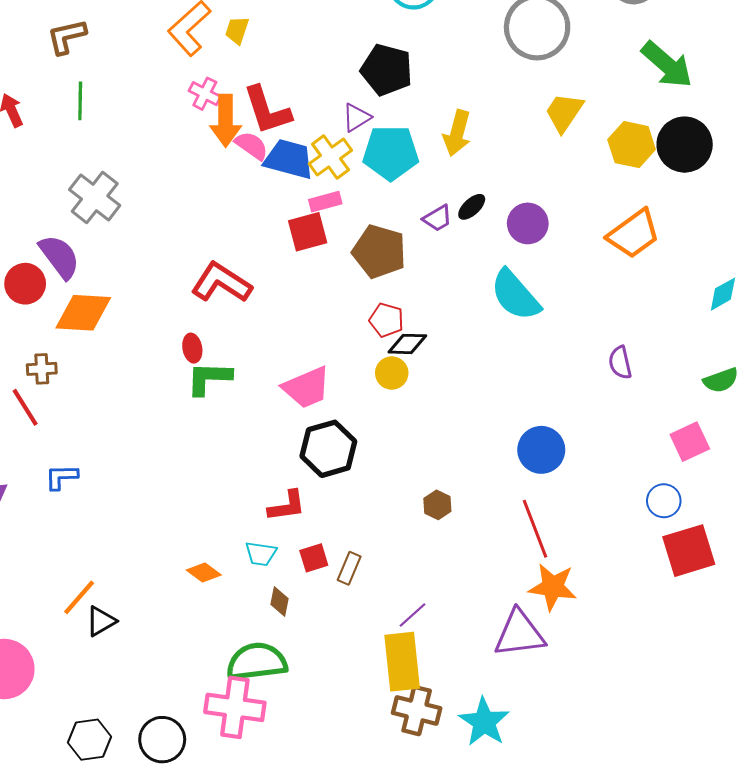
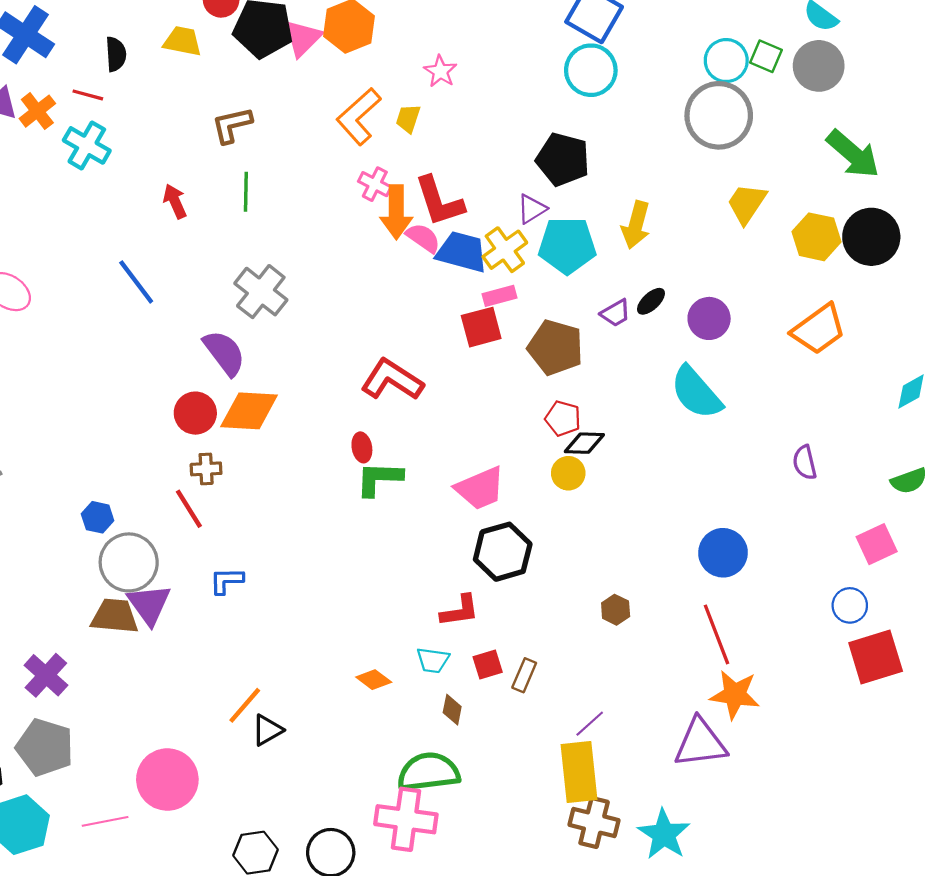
red circle: (25, 284) -> (195, 413), moved

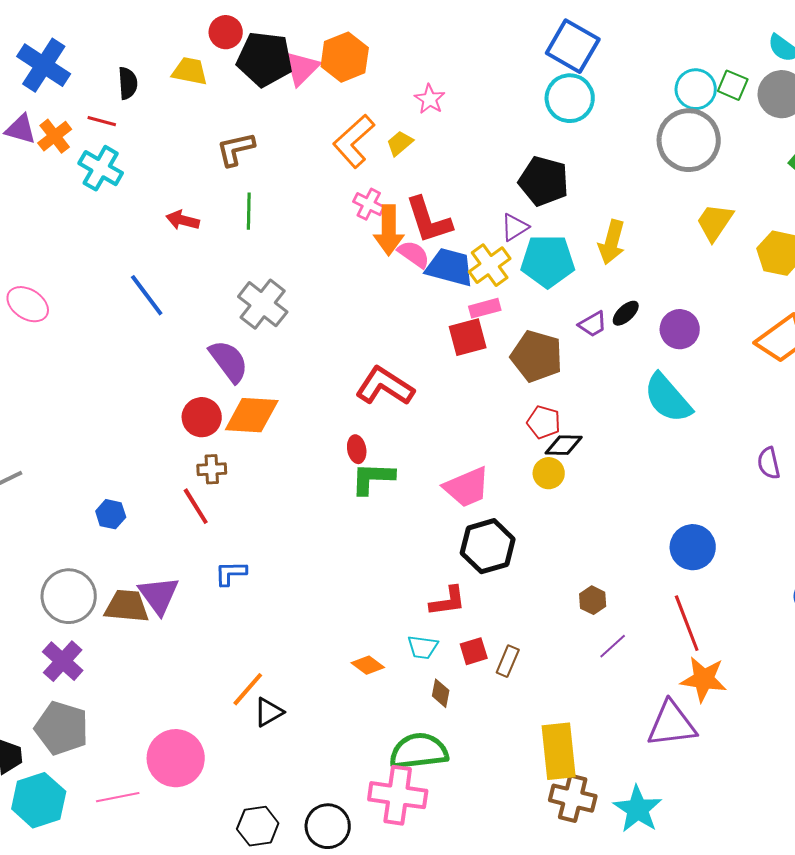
yellow trapezoid: (408, 119) -> (400, 143), turned 32
red arrow: (175, 201) -> (183, 220), turned -52
gray circle: (129, 562) -> (69, 596), moved
purple line: (590, 724) -> (613, 646), moved

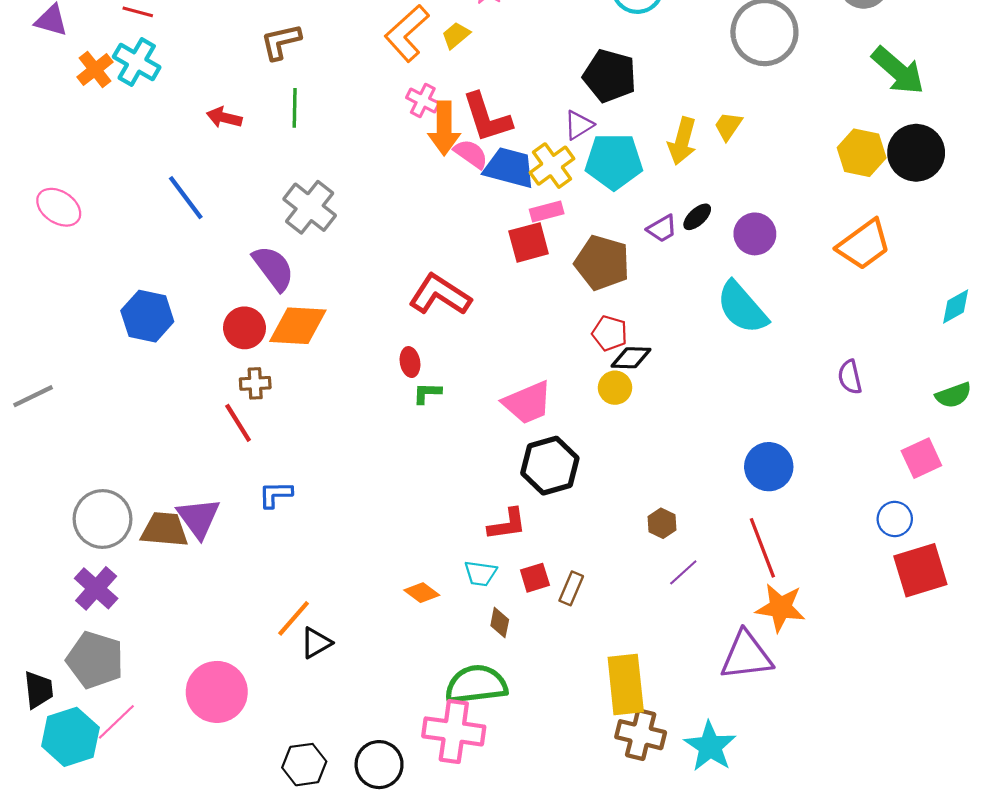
orange cross: (55, 136) -> (95, 69), moved
yellow trapezoid: (715, 222) -> (728, 126), moved, size x0.7
green L-shape: (373, 478) -> (427, 393), size x0.6
blue hexagon: (111, 514) -> (147, 316), moved, size x1.6
pink line: (118, 797) -> (116, 722), moved, turned -33

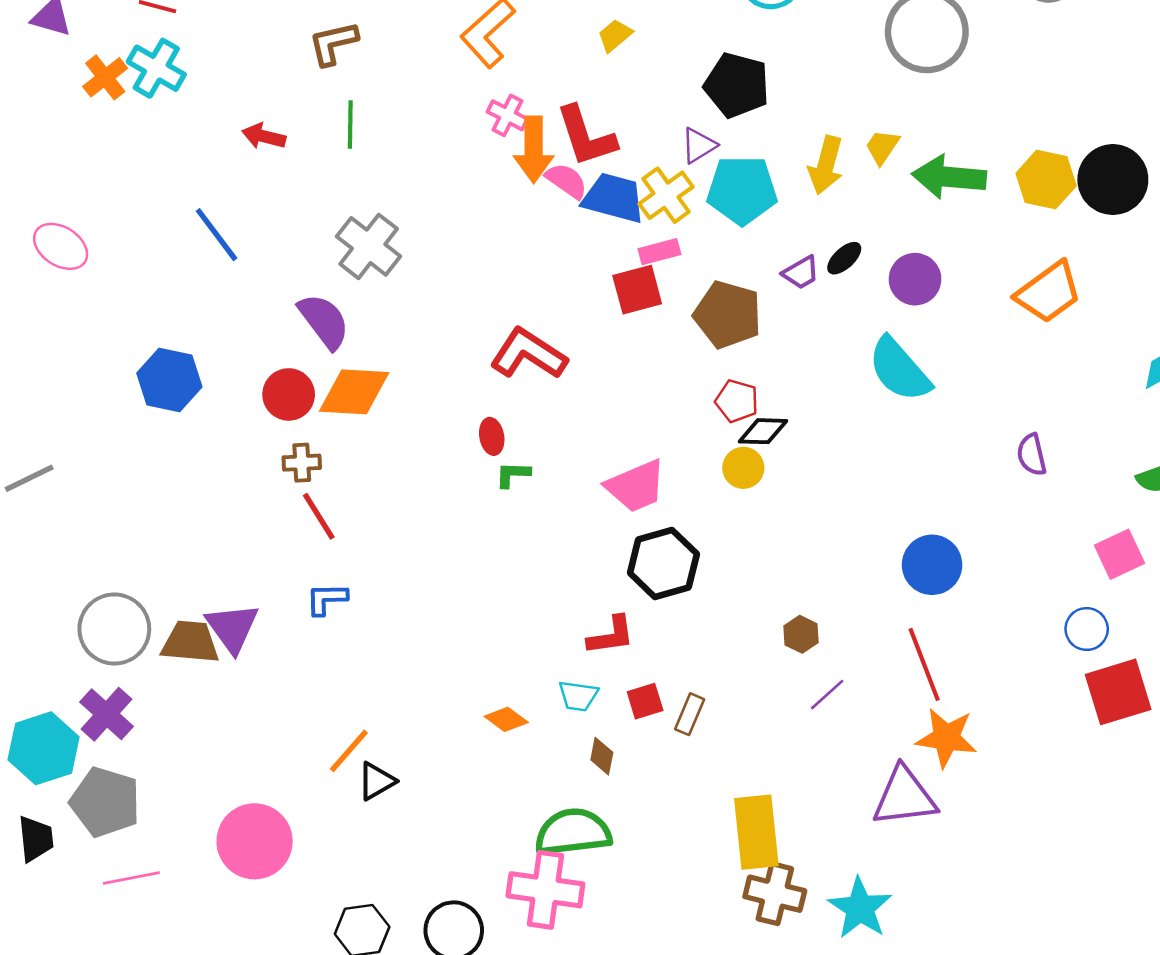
yellow trapezoid: (456, 35) -> (615, 35), moved
green arrow: (898, 71) -> (949, 177), moved, turned 144
red line: (238, 423) -> (319, 516), moved
pink line: (116, 722) -> (131, 878), turned 33
cyan hexagon: (70, 737) -> (44, 748), moved

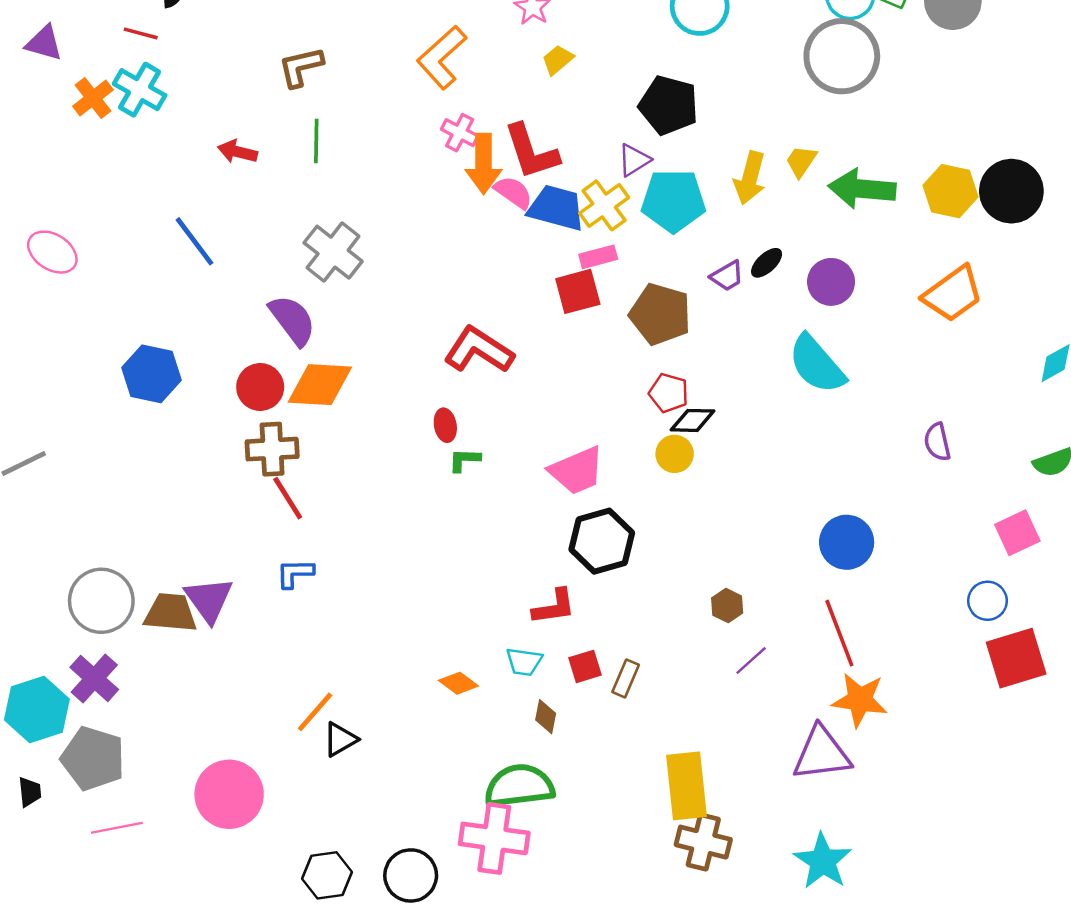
brown cross: (302, 463) -> (272, 449), size x1.5
black trapezoid: (36, 839) -> (30, 792), size x0.7
cyan star: (860, 908) -> (823, 861), moved

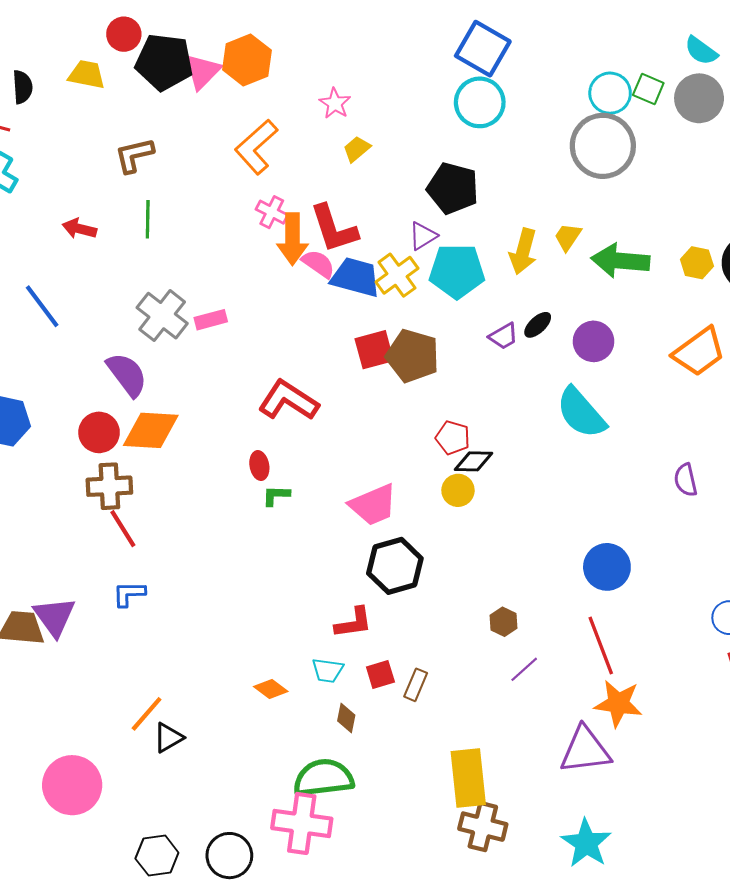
yellow hexagon: (950, 191) -> (697, 263), size x0.7
pink rectangle: (598, 257) -> (211, 320), moved
brown pentagon: (660, 314) -> (412, 356), moved

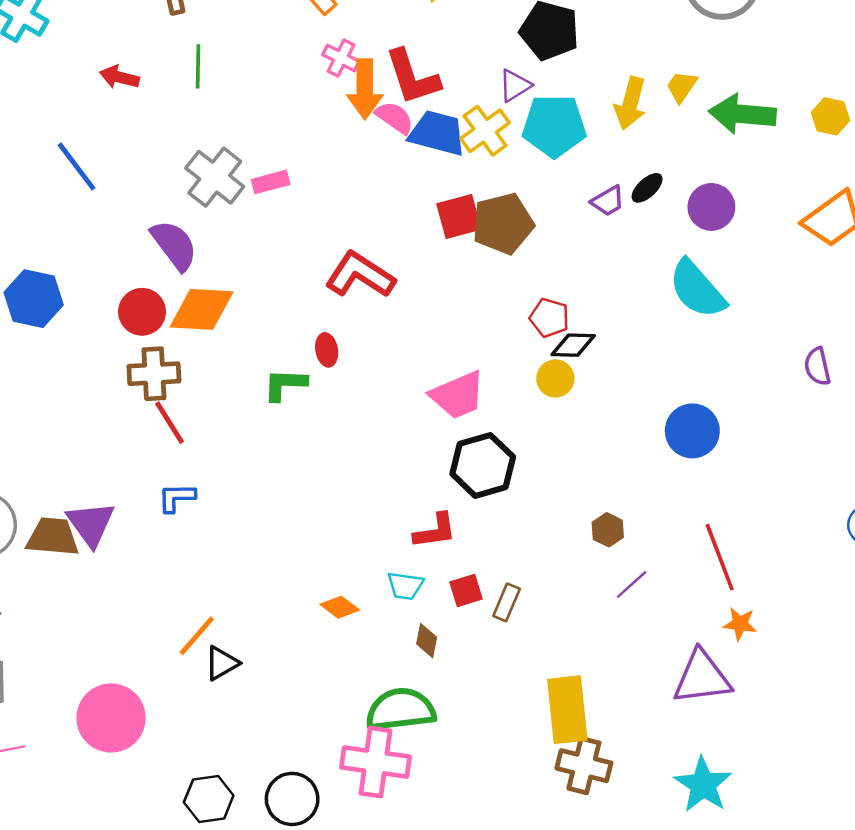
brown pentagon: (412, 356) -> (503, 224), turned -30
green L-shape: (276, 496) -> (285, 384), moved, size x1.4
blue circle: (607, 567) -> (692, 431), moved
orange star: (618, 703) -> (740, 624), size x0.6

